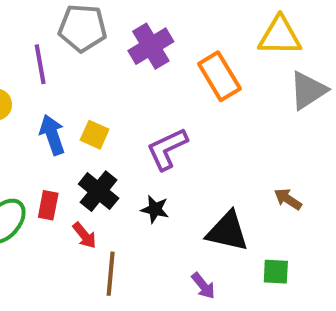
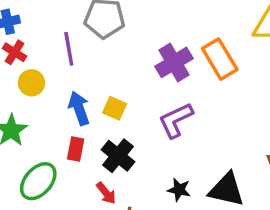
purple cross: (151, 46) -> (174, 62), moved
red rectangle: (48, 205) -> (76, 149), moved
black star: (155, 209) -> (179, 190), moved

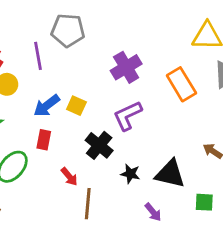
orange rectangle: (220, 59) -> (181, 84), moved
blue arrow: (79, 108) -> (47, 106), turned -108
black cross: (118, 156) -> (99, 145), moved

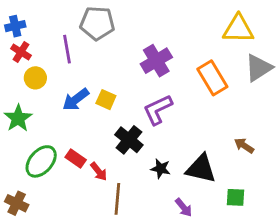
red rectangle: (44, 140) -> (76, 159), moved, turned -66

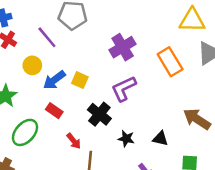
purple line: (67, 49) -> (47, 37), turned -30
yellow circle: (35, 78) -> (32, 65), moved
brown arrow: (244, 146) -> (197, 119), size x1.6
red rectangle: (76, 159) -> (54, 111), moved
black triangle: (201, 169) -> (160, 139), size x0.6

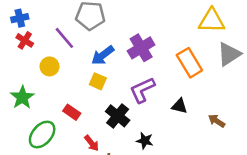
blue arrow: (54, 80) -> (103, 55), moved
brown arrow: (197, 119) -> (217, 121), size x0.6
black triangle: (160, 139) -> (179, 106), moved

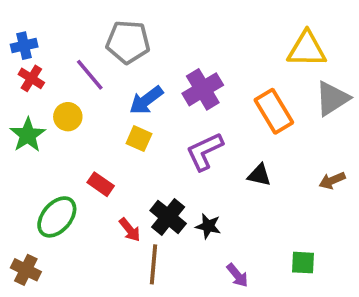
green star: (22, 97) -> (28, 135), moved
black cross: (118, 116) -> (168, 217), moved
brown arrow: (217, 121) -> (332, 180), moved, turned -56

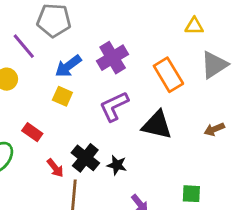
yellow triangle: (307, 49) -> (194, 26), size x0.6
black triangle: (259, 175) -> (157, 125), size x1.6

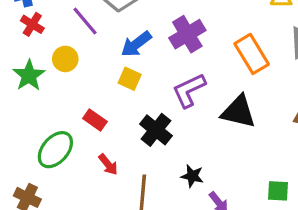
black cross: (85, 158) -> (156, 130), moved
black star: (117, 165) -> (192, 176), moved
red arrow: (55, 168) -> (108, 164), moved

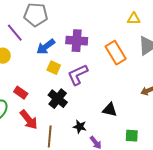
purple cross: (187, 34) -> (77, 41), turned 35
yellow square: (130, 79) -> (54, 68), moved
black triangle: (238, 112) -> (110, 110), moved, size x0.7
red arrow: (108, 164) -> (29, 120), size x1.5

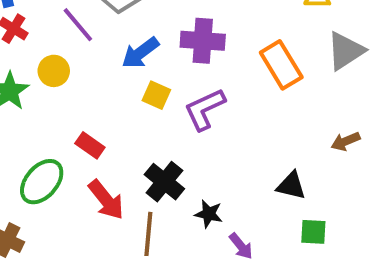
black cross: (58, 99) -> (164, 182), moved
black triangle: (110, 110) -> (291, 186), moved

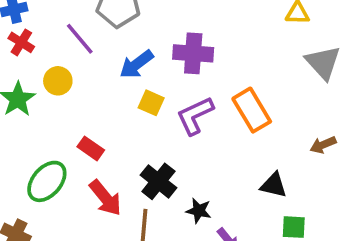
gray triangle: (346, 51) -> (323, 63), turned -39
orange rectangle: (281, 65) -> (252, 110), moved

